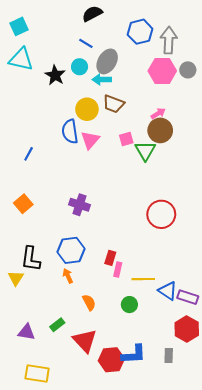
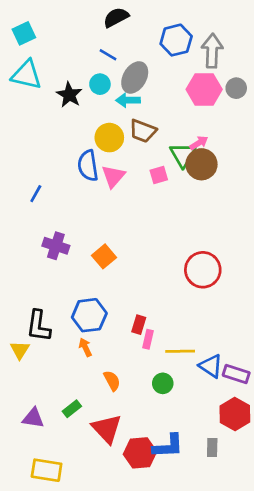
green triangle: (145, 151) -> (183, 155), moved
orange square: (23, 204) -> (104, 256), moved
purple cross: (80, 205) -> (56, 246), moved

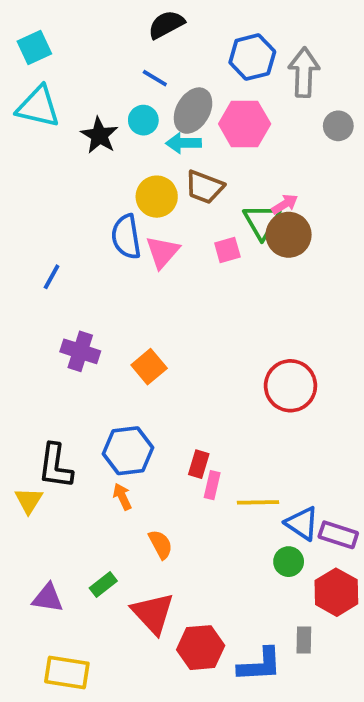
pink hexagon: (204, 89) -> (245, 124), moved
green circle: (163, 383) -> (289, 562), moved
blue L-shape: (168, 446) -> (260, 665), moved

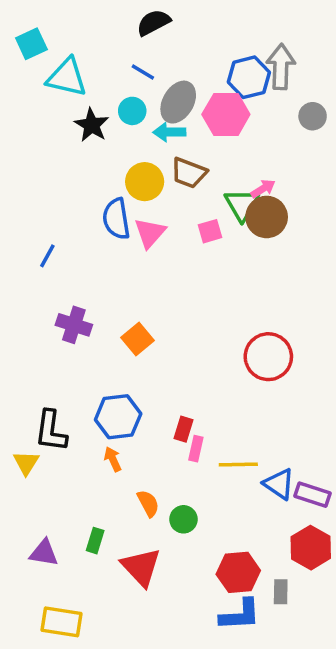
blue hexagon: (252, 57) -> (249, 77), moved
cyan triangle: (38, 107) -> (67, 77), moved
green circle: (289, 562) -> (183, 519), moved
green rectangle: (103, 585) -> (95, 541), turned -35
red hexagon: (201, 648) -> (238, 572), moved

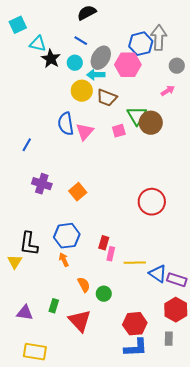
cyan triangle: (67, 77) -> (38, 44), size x0.7
black star: (92, 125) -> (51, 59), moved
yellow circle: (145, 182) -> (82, 91), moved
pink arrow: (263, 189) -> (168, 91), moved
gray rectangle: (281, 592) -> (169, 339), moved

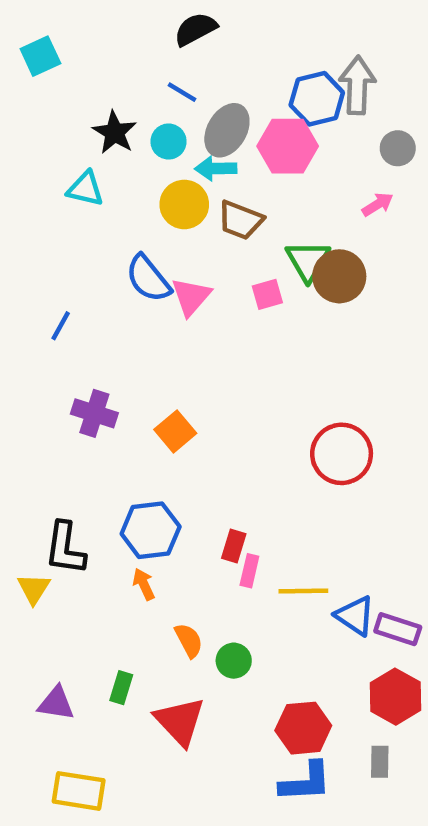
cyan triangle: (38, 44) -> (85, 189), moved
blue semicircle: (66, 124) -> (148, 279), turned -30

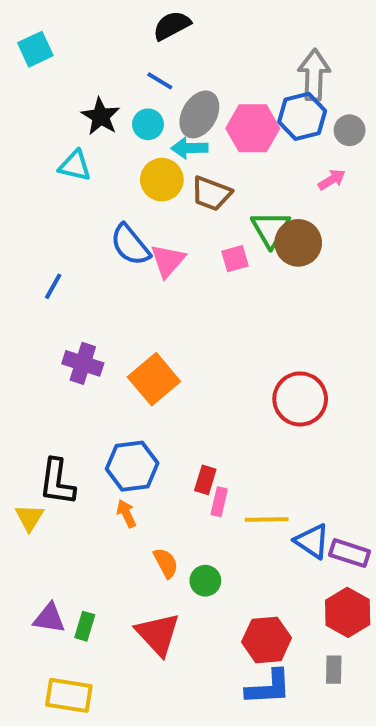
blue hexagon: (317, 99) -> (302, 116), moved
orange square: (175, 431) -> (154, 379), size x1.4
green rectangle: (121, 688) -> (85, 626), moved

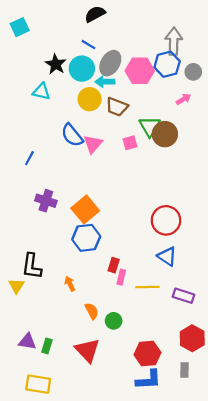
cyan circle: (148, 124) -> (82, 69), size x1.5
blue hexagon: (132, 466) -> (86, 238), moved
blue triangle: (312, 541) -> (167, 256), moved
purple rectangle: (350, 553) -> (183, 296), moved

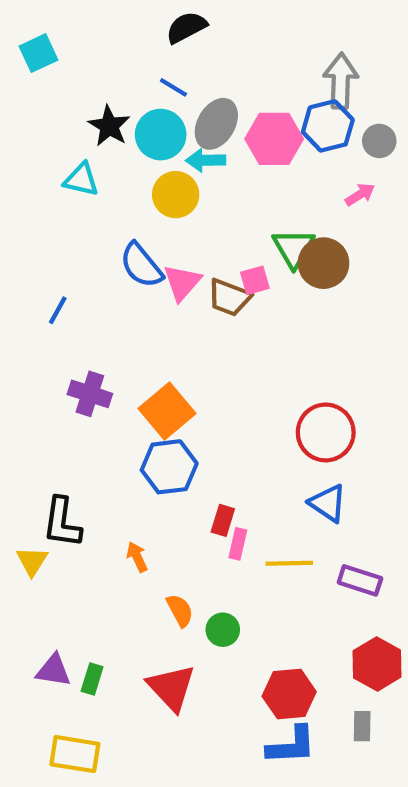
brown trapezoid: (117, 107) -> (229, 297), moved

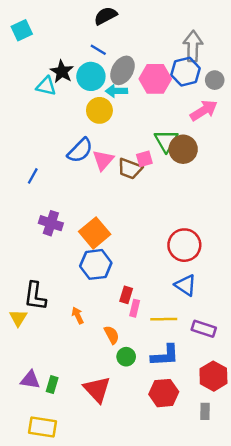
cyan triangle: (81, 180) -> (46, 86), moved
pink arrow: (360, 195) -> (204, 110), size x1.6
blue semicircle: (141, 265) -> (80, 150), turned -96
orange semicircle: (180, 610) -> (112, 335), moved
blue L-shape: (291, 745) -> (165, 355), moved

